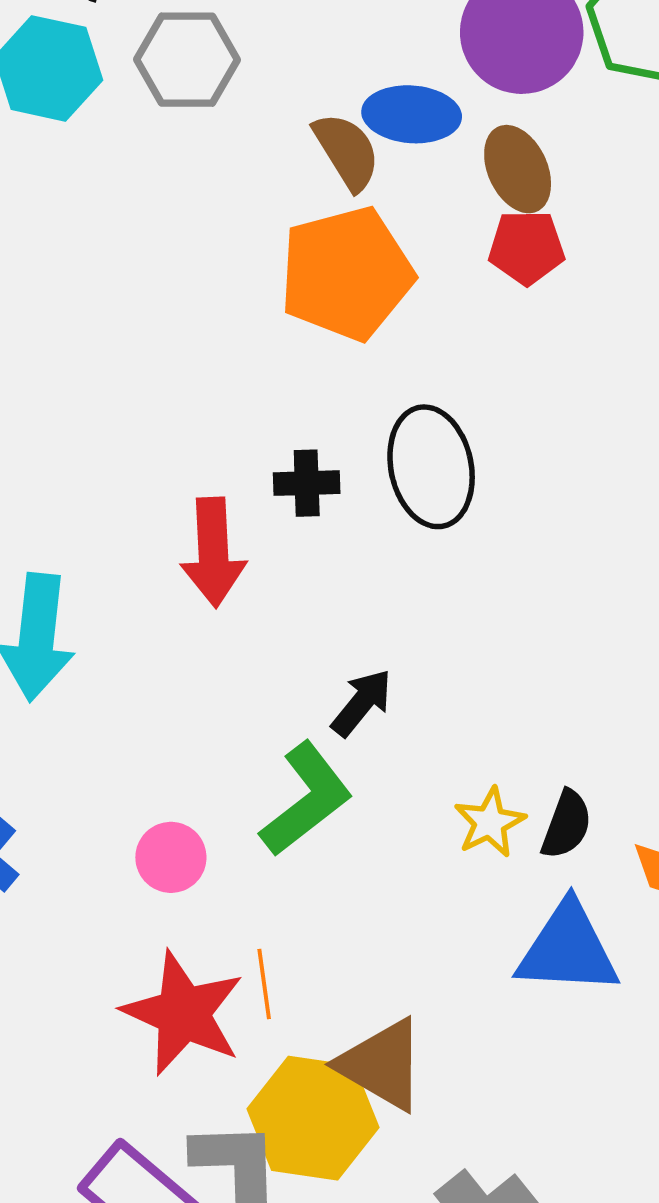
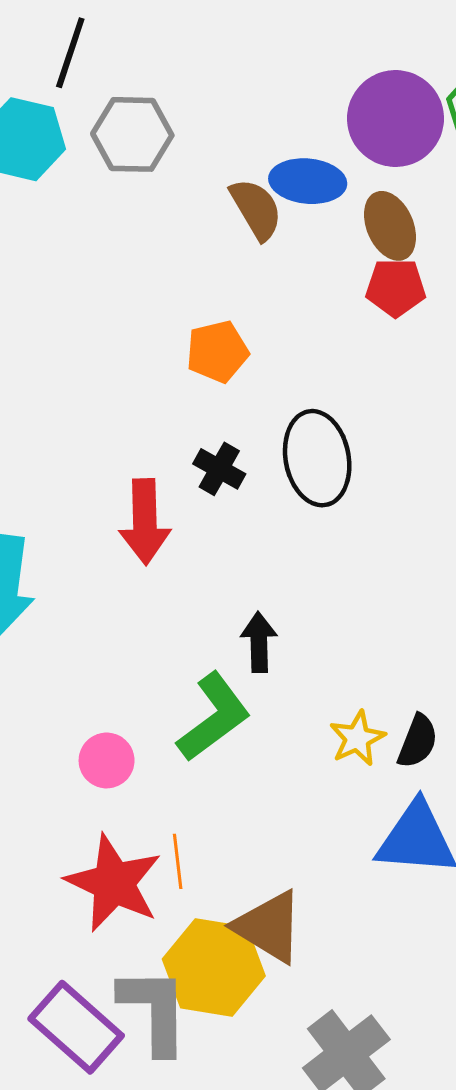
orange pentagon: (346, 274) -> (217, 352), moved, size x0.6
black cross: (307, 483) -> (219, 469), turned 30
black arrow: (362, 703) -> (259, 642), turned -42

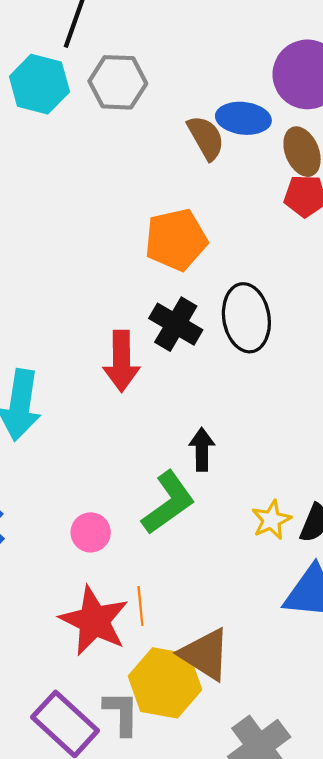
orange pentagon: (217, 352) -> (176, 240), size x1.4
black cross: (219, 469) -> (176, 324), size x1.4
gray L-shape: (154, 1011) -> (121, 713), size x0.7

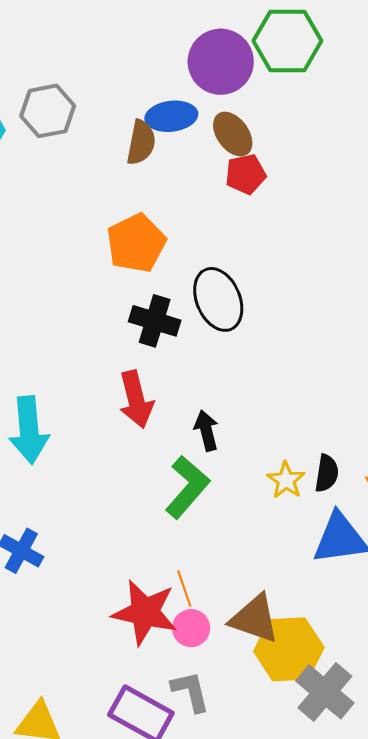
brown semicircle: (206, 138) -> (141, 142), turned 54
red arrow: (121, 361) -> (136, 399), moved
pink circle: (91, 532) -> (191, 628), moved
yellow hexagon: (165, 683) -> (289, 649), moved

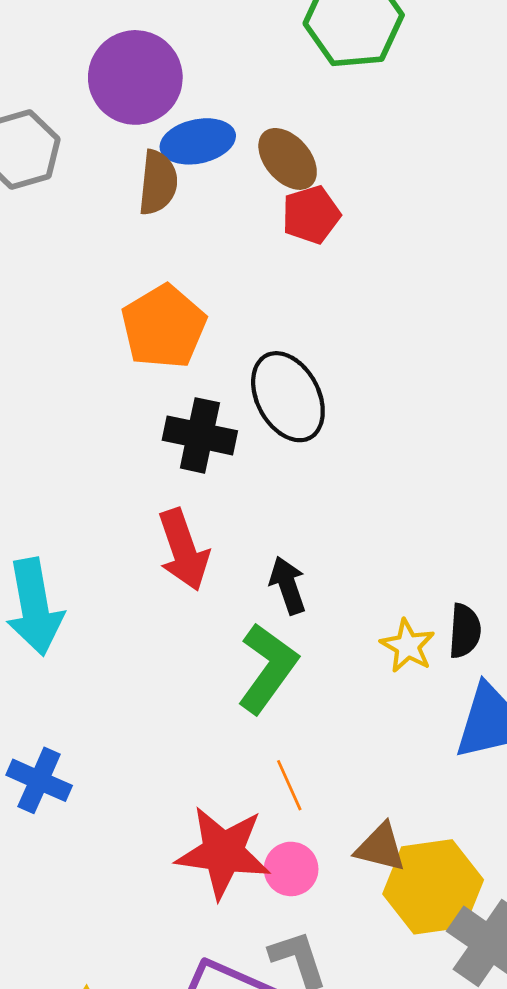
purple circle: (221, 62) -> (135, 77), moved
orange line: (184, 589) -> (289, 785), moved
brown triangle: (255, 619) -> (380, 847), size x0.7

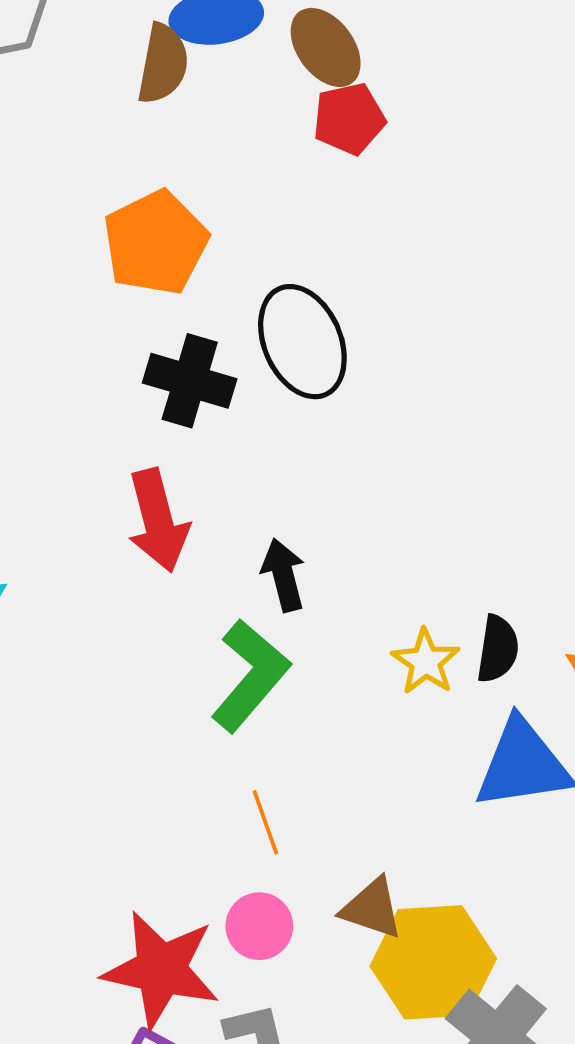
red star: (223, 852) -> (161, 970), moved

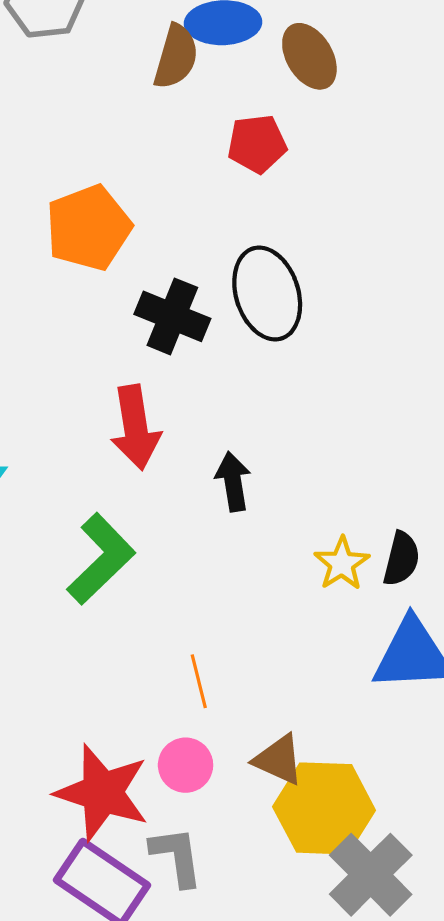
red pentagon: (349, 119) -> (257, 144), moved
orange pentagon: (156, 243) -> (88, 228), moved
green L-shape: (250, 676) -> (101, 559), moved

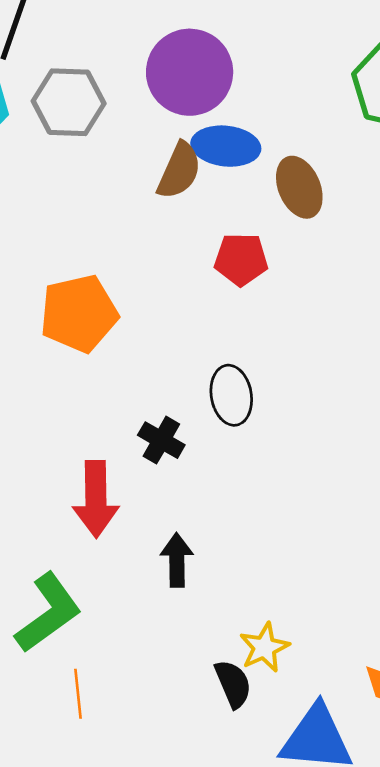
black ellipse: (267, 294) -> (231, 395), size x0.7
black cross: (172, 316) -> (161, 440), moved, size x0.7
black semicircle: (401, 559) -> (233, 684), moved, turned -45
orange line: (199, 681) -> (78, 694), moved

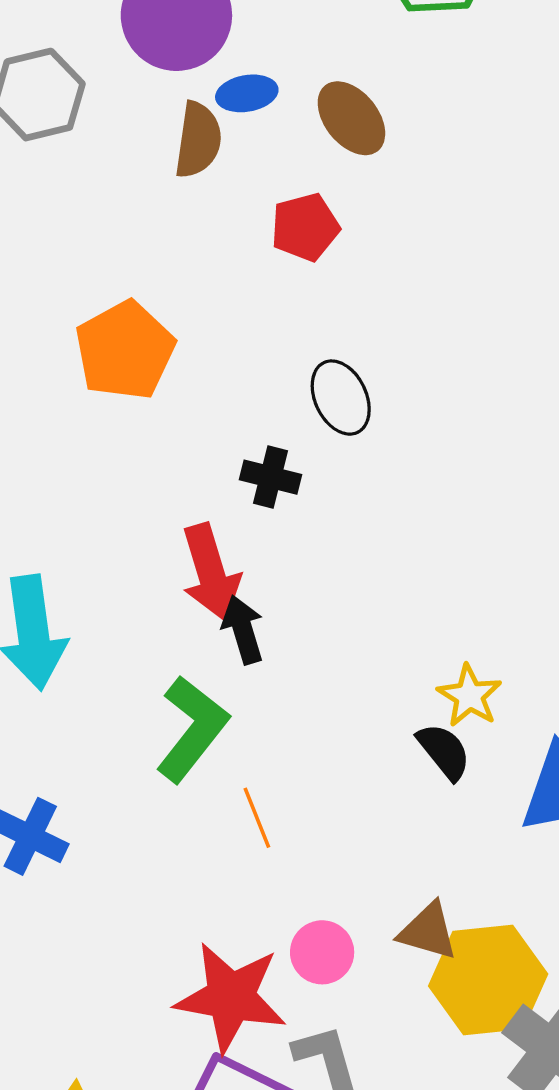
blue ellipse: (226, 146) -> (247, 93), size x0.7
black arrow: (177, 560) -> (243, 630), moved

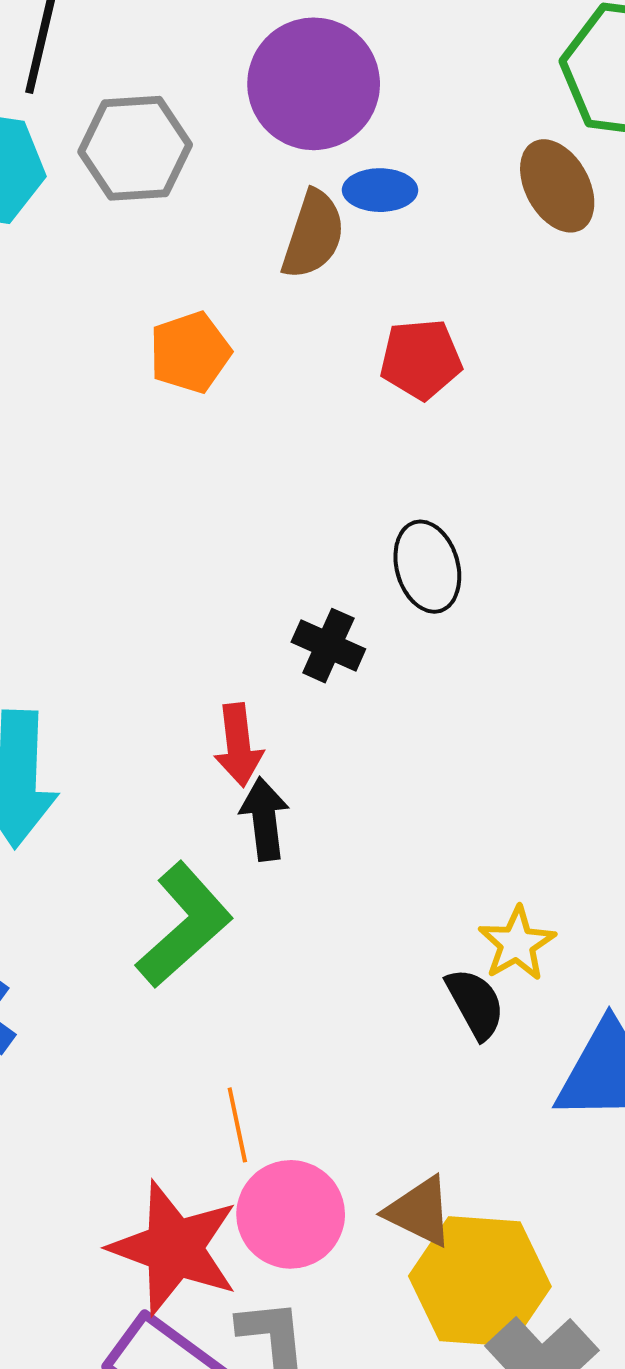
brown ellipse: (351, 118) -> (557, 186), moved
orange pentagon: (125, 350) -> (190, 352), moved, size x0.7
red arrow: (211, 572) -> (238, 745), size x0.7
orange line: (257, 818) -> (237, 1125), moved
pink circle: (322, 952) -> (291, 1214), size x1.4

